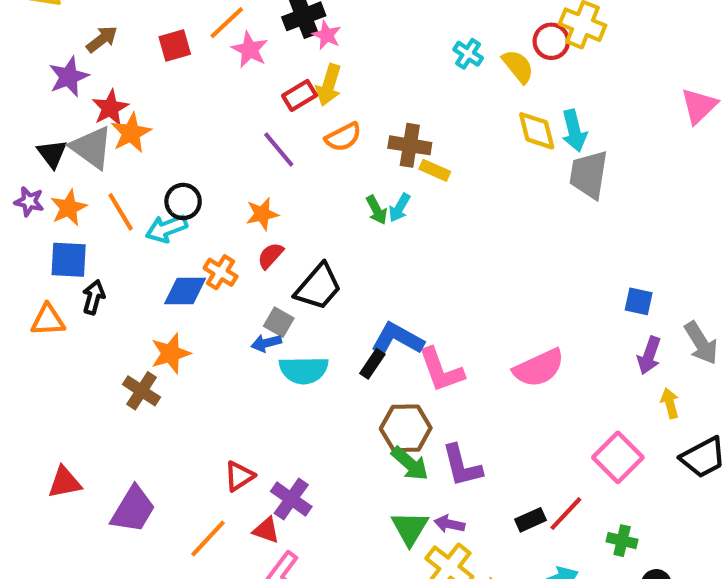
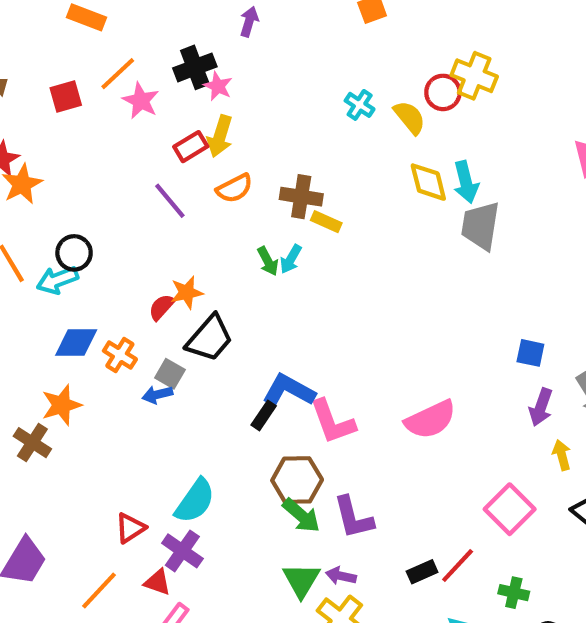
orange star: (262, 214) -> (187, 292), moved
orange cross: (221, 272) -> (120, 355), moved
cyan semicircle: (304, 370) -> (195, 501), moved, turned -54

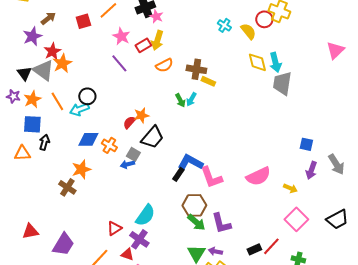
pink star: (141, 101) -> (121, 36), moved
purple line: (170, 201) -> (119, 63), moved
yellow arrow: (562, 455) -> (290, 188), moved, turned 128

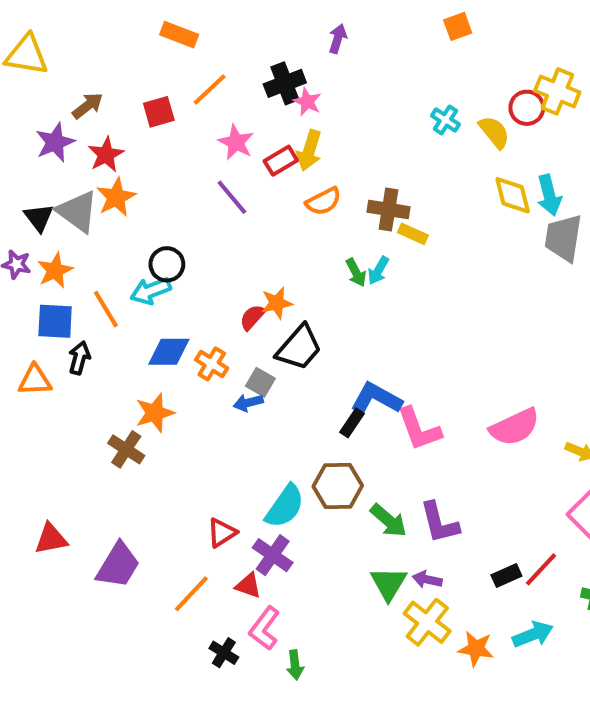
red star: (52, 51) -> (106, 155), moved
orange line: (57, 101) -> (106, 309), moved
brown hexagon: (194, 205) -> (338, 486), moved

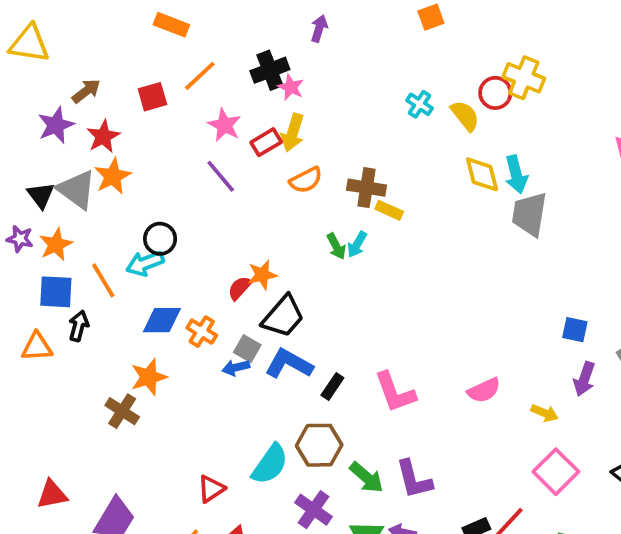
blue L-shape: (376, 399) -> (289, 364), moved
pink semicircle: (515, 427) -> (484, 390), size x0.7
purple cross: (273, 555) -> (313, 510), moved

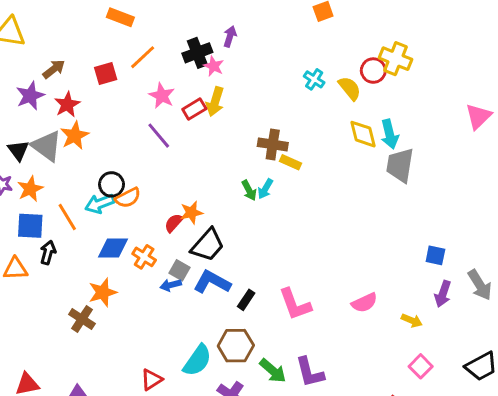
purple arrow: (319, 29) -> (230, 37), moved
orange semicircle: (306, 180) -> (128, 198), moved
pink square: (556, 472) -> (421, 366), size x0.7

